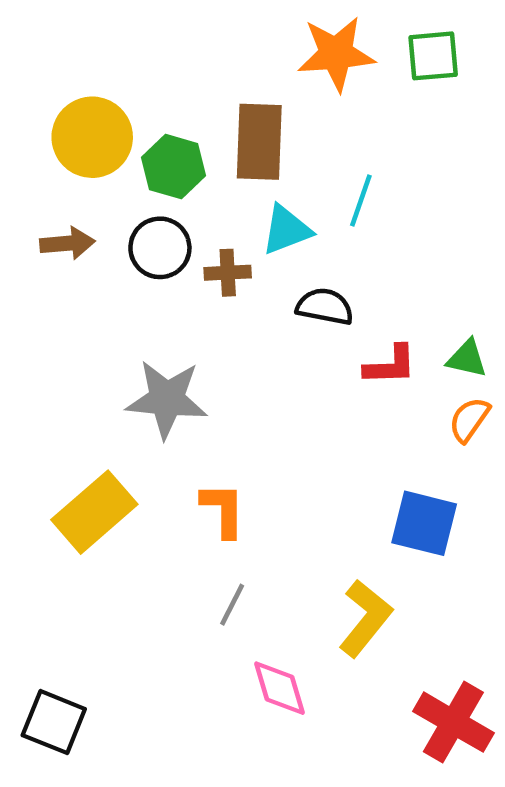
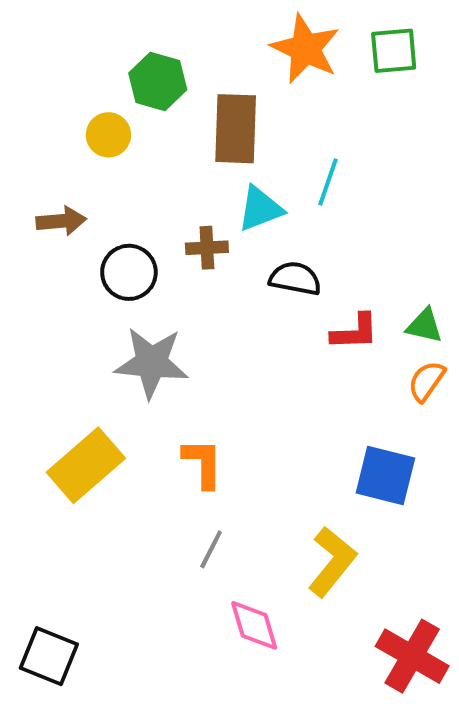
orange star: (336, 54) -> (305, 49), turned 30
yellow circle: (92, 137) -> (108, 135), moved, size x0.6
green hexagon: (173, 167) -> (158, 81), moved
black circle: (160, 248) -> (129, 272), moved

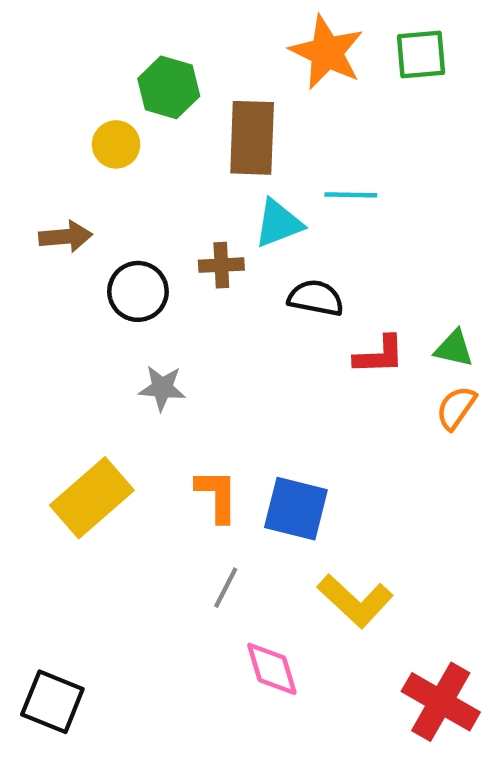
cyan line: (328, 182) -> (351, 195), turned 72
gray star: (152, 363) -> (162, 388), size x0.6
blue square: (385, 476) -> (296, 509), moved
yellow L-shape: (332, 562) -> (355, 601), turned 94

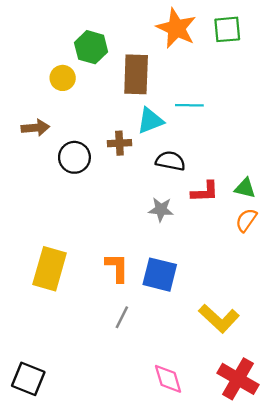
gray star: (162, 388) -> (161, 209), moved
yellow rectangle: (92, 498) -> (50, 269), turned -33
yellow L-shape: (355, 601) -> (219, 318), moved
pink diamond: (272, 669) -> (168, 379), moved

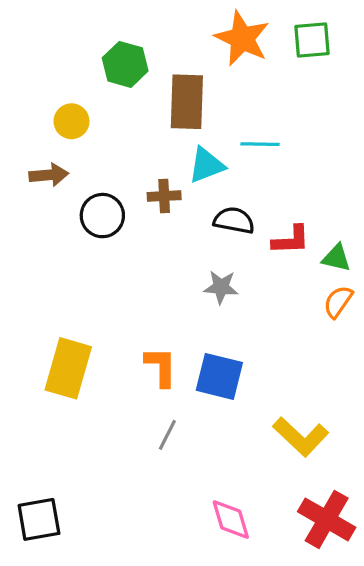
yellow circle: (63, 78) -> (71, 121), moved
red L-shape: (205, 192) -> (291, 240), moved
black square: (28, 379) -> (39, 519), turned -32

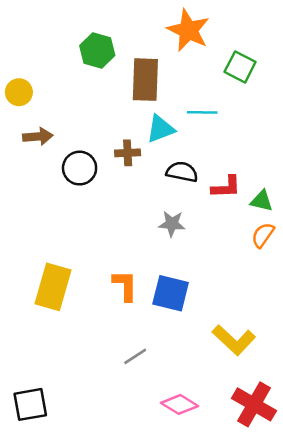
green square: (312, 40) -> (240, 67), moved, turned 32
yellow circle: (71, 121) -> (19, 92), moved
gray line: (167, 435) -> (135, 356), moved, turned 30
pink diamond: (231, 519) -> (179, 404), turned -42

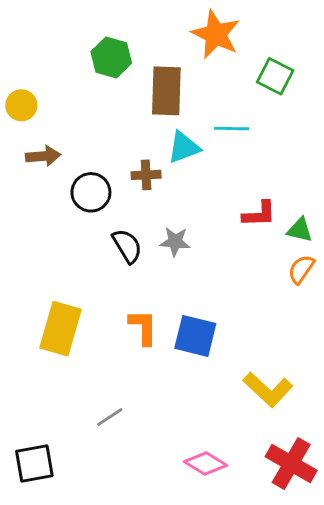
black semicircle: (182, 172) -> (127, 246), moved, turned 48
gray star: (172, 224) -> (175, 242), moved
gray line: (135, 356) -> (110, 417), moved

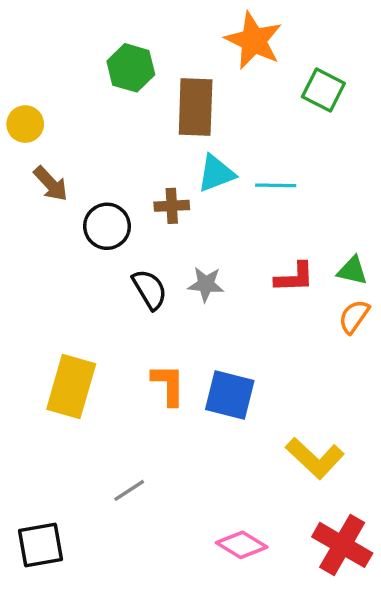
cyan line: (232, 129) -> (276, 185), moved
brown arrow: (43, 156) -> (51, 184), turned 52
red L-shape: (259, 214) -> (294, 277), moved

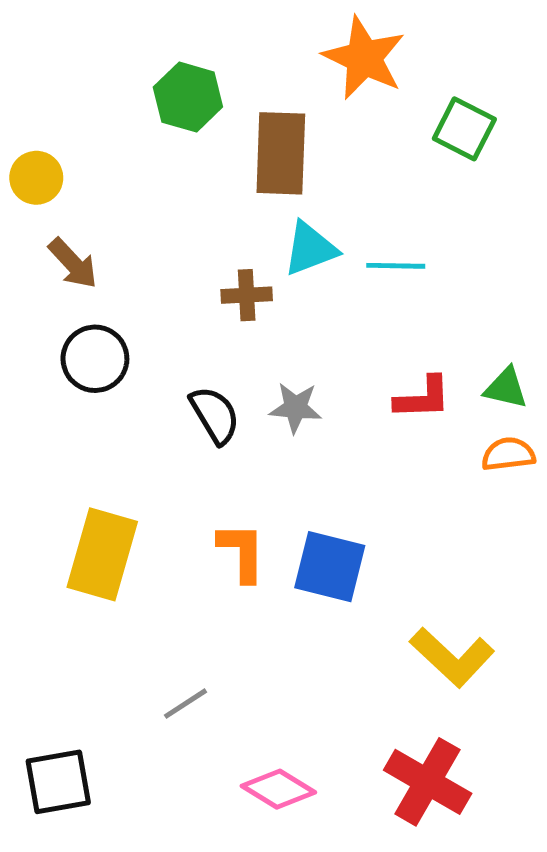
black circle: (107, 226) -> (95, 359), moved
orange semicircle: (354, 317) -> (508, 454), turned 48
pink diamond: (242, 545) -> (278, 789), moved
red cross: (342, 545) -> (428, 782), moved

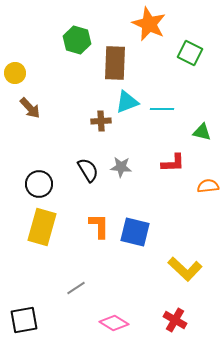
black circle: (95, 359) -> (39, 184), moved
green triangle: (506, 388) -> (202, 132), moved
red cross: (428, 782) -> (175, 320), size x0.7

